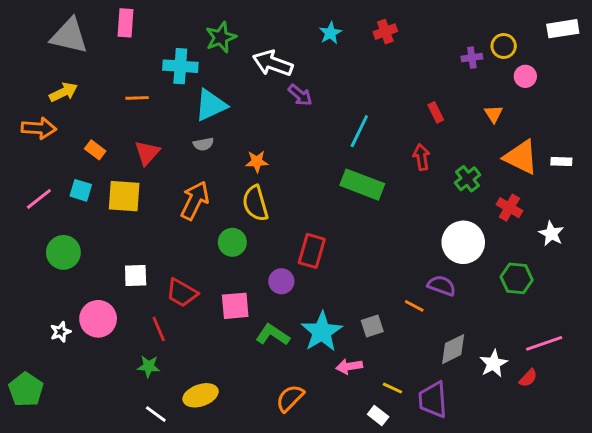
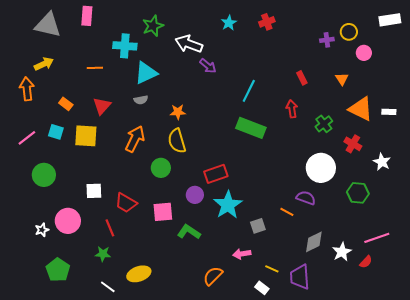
orange arrow: (39, 128) -> (27, 89), turned -100
red rectangle: (312, 251) -> (216, 174), turned 55
cyan star: (322, 332) -> (228, 205), moved
green pentagon: (26, 390) -> (58, 270), moved
orange semicircle: (290, 398) -> (213, 276), moved

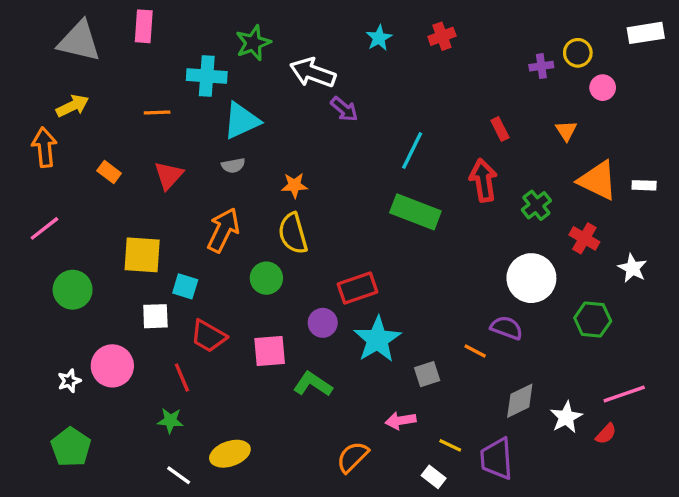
red arrow: (292, 109) -> (483, 180), size x1.4
cyan square: (56, 132) -> (185, 286), moved
yellow square: (86, 136) -> (142, 255), moved
green pentagon: (58, 270) -> (71, 447), moved

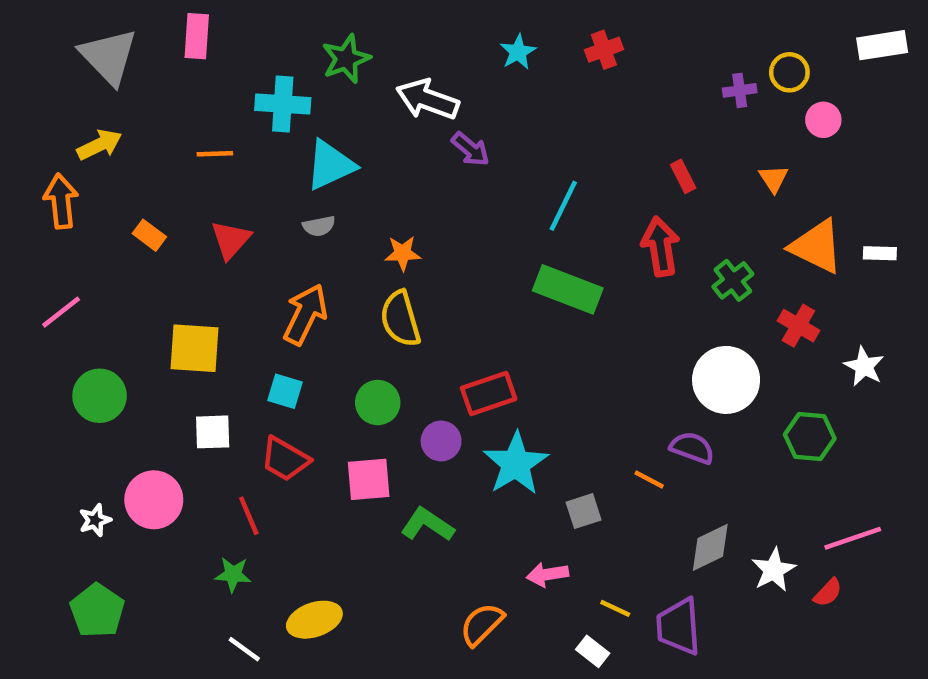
gray triangle: (79, 41) -> (109, 56), turned 33
green circle: (266, 278) -> (378, 403), moved
cyan square: (185, 286) -> (285, 391), moved

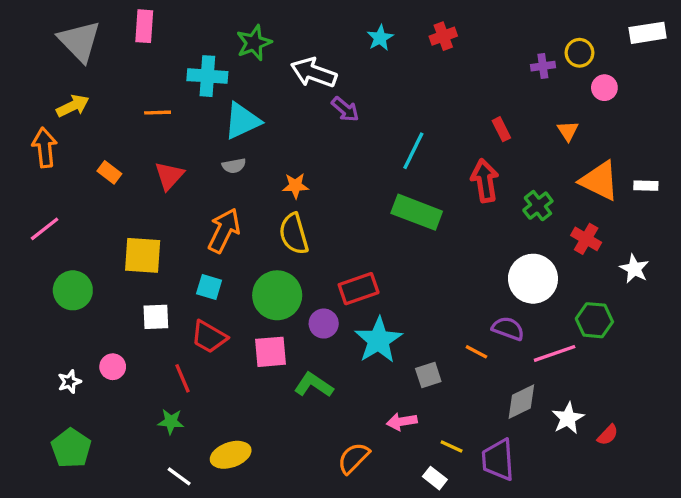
green circle: (378, 403) -> (277, 295), size x1.5
pink circle: (154, 500) -> (113, 367), size x0.6
pink line: (853, 538) -> (555, 353), moved

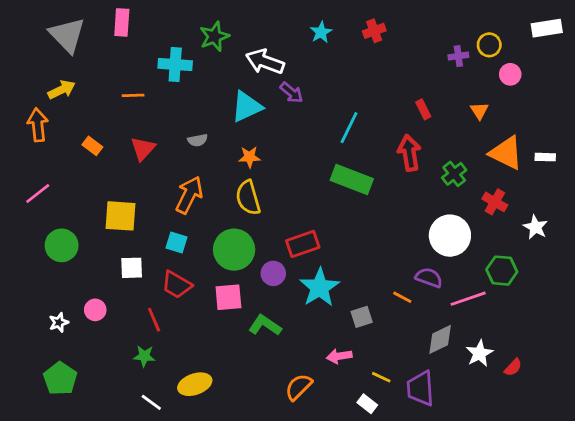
cyan triangle: (242, 121) -> (247, 107), moved

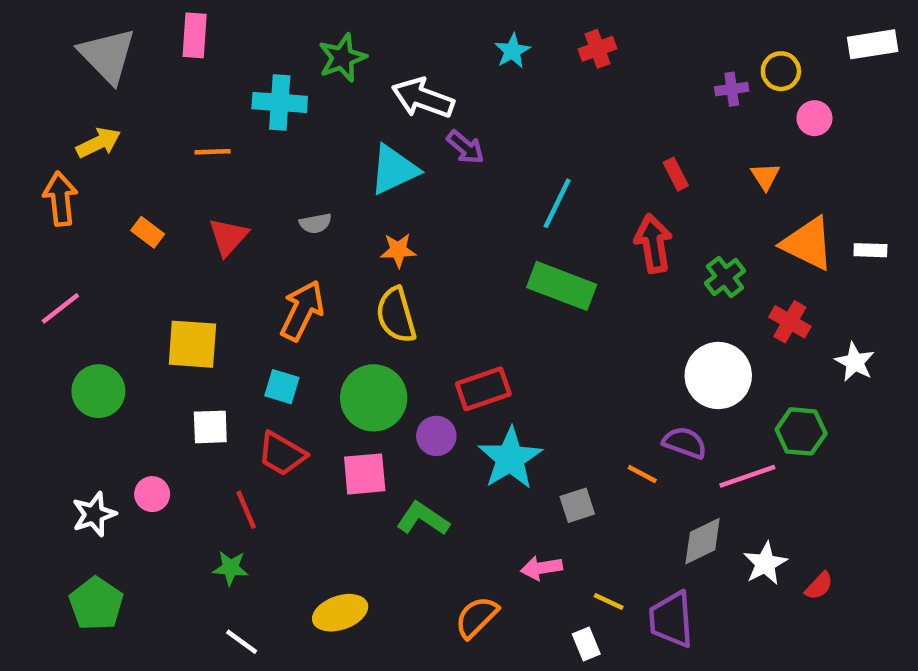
white star: (59, 322) -> (94, 514), size x1.4
yellow ellipse: (195, 384) -> (340, 613), moved
white rectangle: (367, 404) -> (586, 644), turned 30

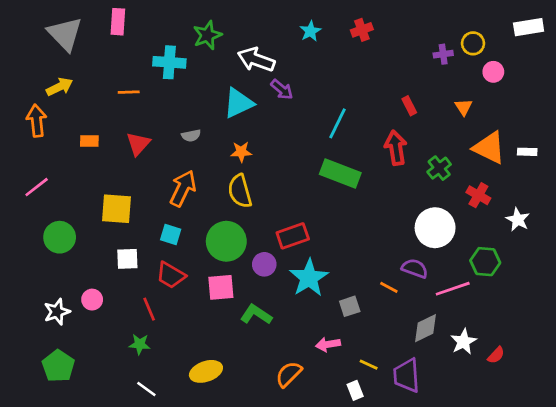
orange rectangle: (148, 232) -> (89, 141), turned -36

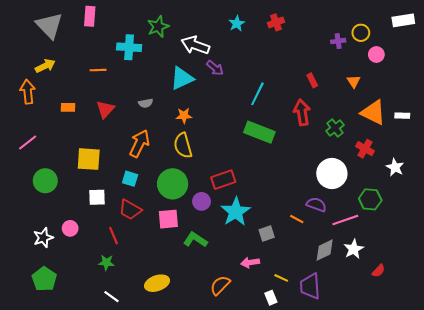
white star: (464, 342) -> (354, 249), moved

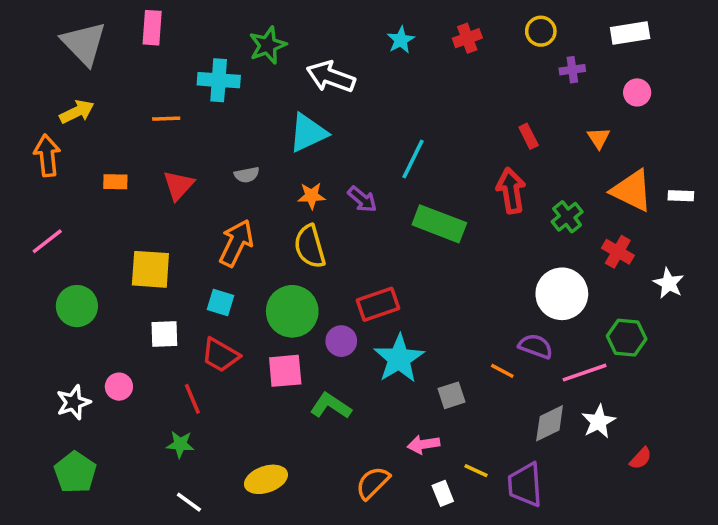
white rectangle: (403, 20) -> (630, 33), moved
yellow circle: (361, 33) -> (541, 31), moved
purple arrow: (215, 68) -> (362, 199), moved
cyan line: (257, 94) -> (413, 159), moved
white rectangle: (271, 298) -> (443, 493), moved

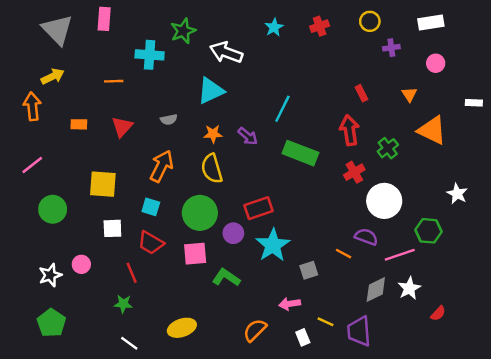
white rectangle: (681, 196) -> (474, 103), moved
red cross: (618, 252) -> (354, 172), moved, turned 30

